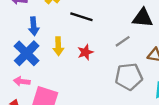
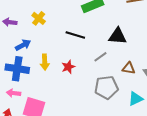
black line: (81, 17) -> (75, 35), moved
blue arrow: (34, 26) -> (23, 45), turned -112
blue cross: (27, 53) -> (17, 69), turned -35

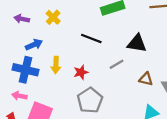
gray pentagon: (106, 87) -> (90, 100), moved, turned -30

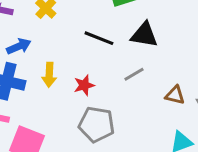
black triangle: (137, 43) -> (144, 35), moved
gray pentagon: (90, 100) -> (97, 124), turned -30

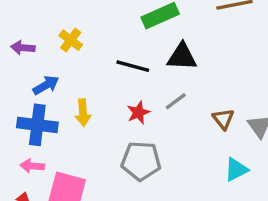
red star: (84, 85) -> (138, 113), moved
brown triangle: (175, 95) -> (223, 119), turned 45

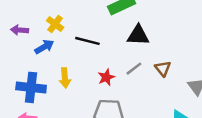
black line: (133, 66) -> (87, 41), moved
blue arrow: (46, 85) -> (44, 47), moved
brown triangle: (223, 119) -> (163, 68), moved

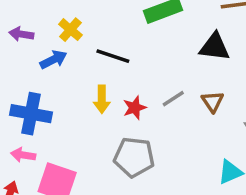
black triangle: (138, 35) -> (215, 47), moved
yellow arrow: (65, 78) -> (102, 99), moved

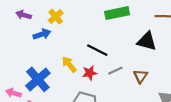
black line: (113, 56) -> (97, 50), moved
yellow arrow: (102, 99) -> (69, 64), turned 133
blue cross: (31, 114) -> (38, 79), moved, turned 30

